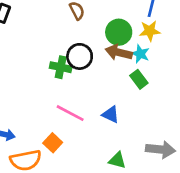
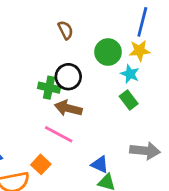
brown arrow: (119, 52) -> (68, 108), moved
blue triangle: (111, 114) -> (100, 164), moved
gray arrow: (161, 149) -> (145, 151), moved

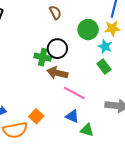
pink line: (59, 134) -> (74, 93), moved
blue triangle: (100, 164) -> (72, 116), moved

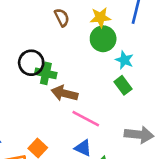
yellow star: (112, 28) -> (100, 17), moved
black circle: (57, 49) -> (31, 63), moved

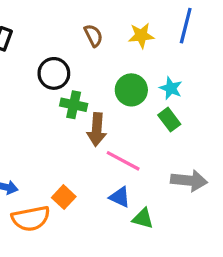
green circle: (103, 39) -> (131, 90), moved
black circle: (31, 63) -> (54, 73), moved
brown arrow: (64, 93) -> (97, 129), turned -100

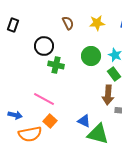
brown arrow: (97, 129) -> (108, 95), moved
pink line: (123, 161) -> (44, 99), moved
green triangle: (143, 218) -> (98, 134), size x1.6

